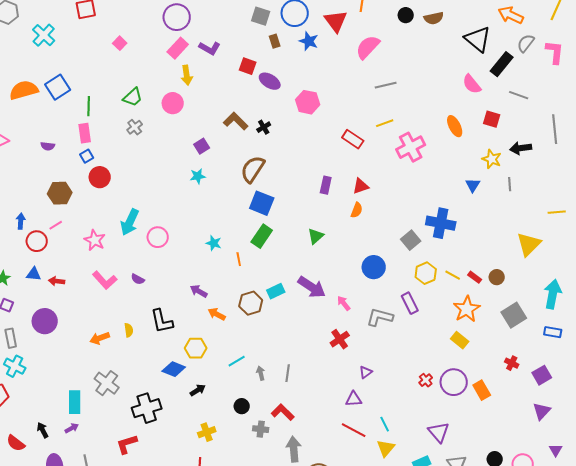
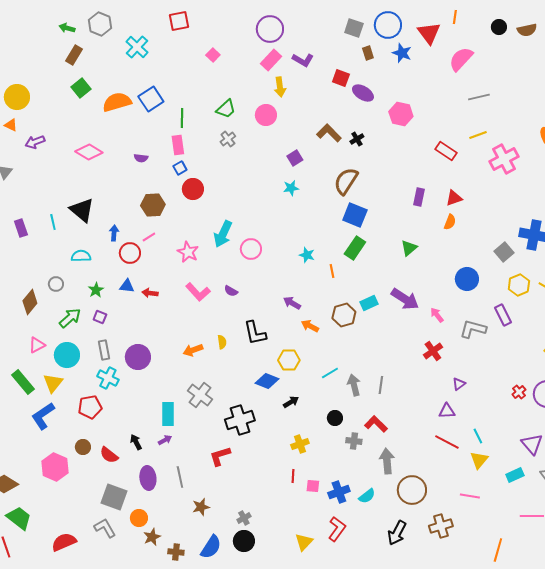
purple circle: (45, 321) -> (138, 357), moved
gray arrow: (261, 373) -> (354, 385), size x1.5

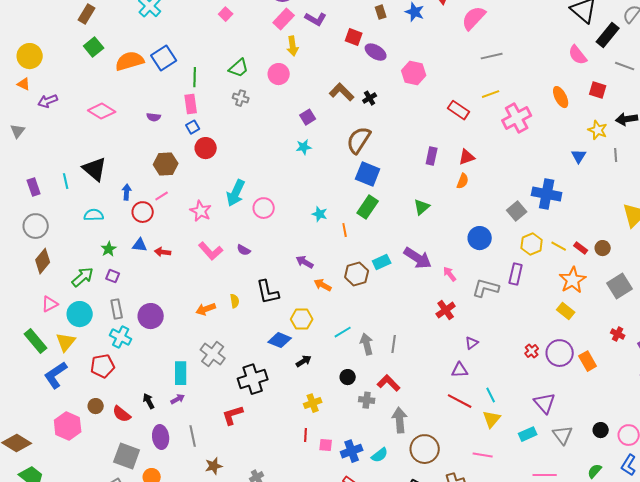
gray cross: (228, 139) -> (241, 98), turned -35
gray circle: (56, 284) -> (36, 226), moved, size x1.6
purple rectangle: (503, 315) -> (516, 274), turned 40

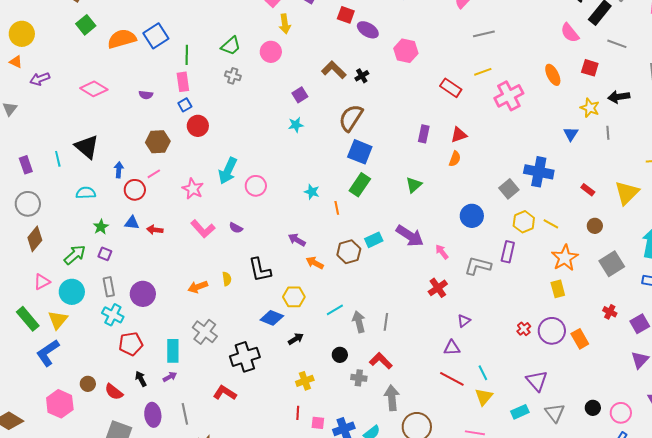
red rectangle: (581, 248) -> (588, 190), moved
yellow rectangle: (566, 311) -> (558, 289), turned 36
red pentagon: (103, 366) -> (131, 344), moved
red L-shape: (233, 415) -> (225, 393), turned 50

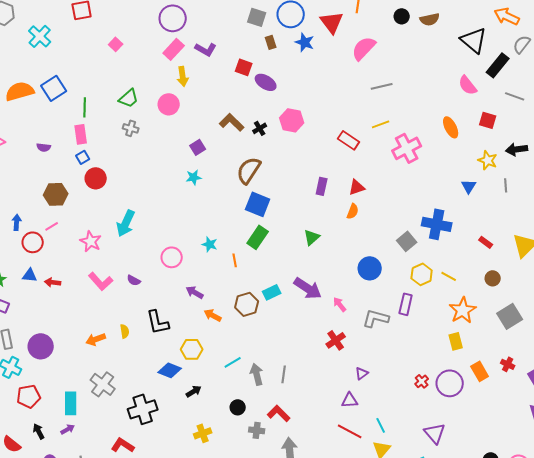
pink hexagon: (406, 51) -> (292, 120), moved
pink circle: (256, 186) -> (172, 257), moved
orange rectangle: (580, 339) -> (480, 371), moved

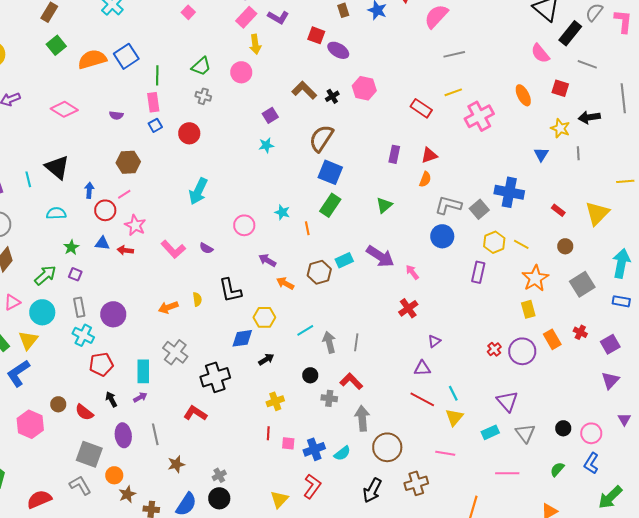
red circle: (96, 178) -> (189, 133), moved
pink star: (91, 241) -> (135, 225), moved
gray L-shape: (376, 318) -> (448, 205), moved
blue diamond: (170, 370) -> (242, 338), turned -30

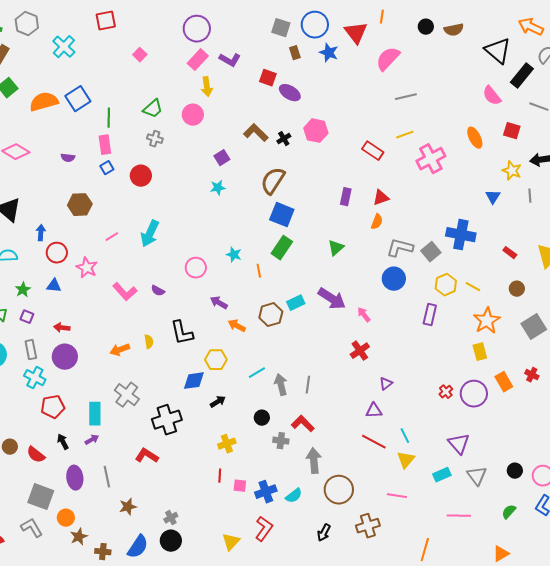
pink line: (124, 194) -> (112, 237), moved
red arrow: (125, 250) -> (62, 328), moved
black arrow: (372, 490) -> (324, 533), size x0.7

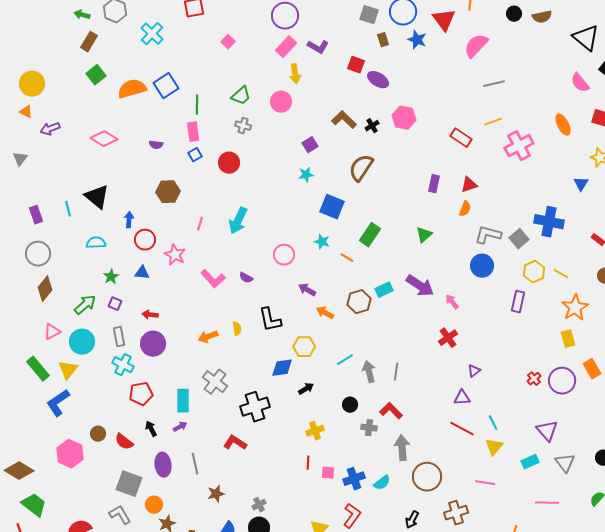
blue square: (282, 215) -> (332, 207), moved
pink line: (112, 237) -> (200, 224), turned -40
orange line: (259, 271) -> (347, 258), turned -48

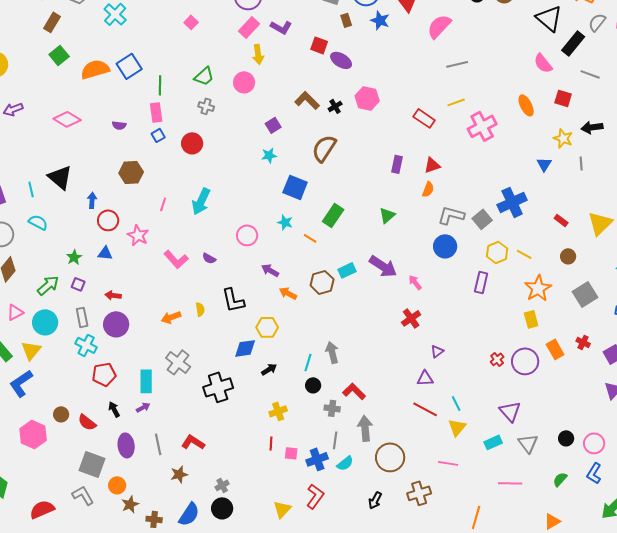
blue cross: (549, 222) -> (512, 202), turned -36
cyan semicircle: (96, 243) -> (38, 222), moved, turned 30
cyan line: (345, 360) -> (308, 362), moved, turned -42
gray line: (396, 372) -> (335, 440), moved
red L-shape: (235, 443) -> (193, 442), moved

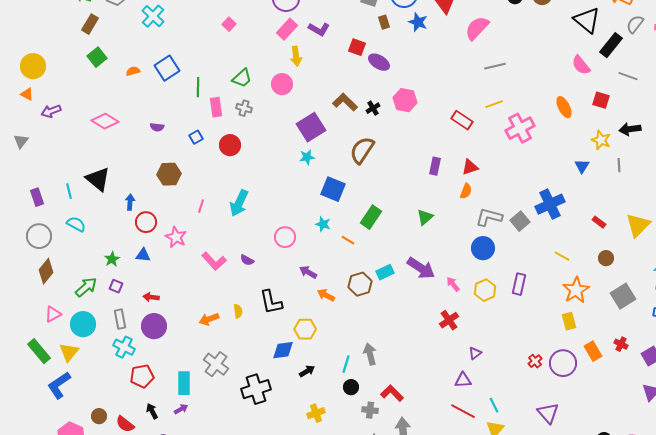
orange semicircle: (95, 69) -> (133, 71), size x0.5
pink rectangle: (156, 112) -> (216, 107), moved
purple square: (273, 125) -> (311, 127), size x1.8
yellow hexagon: (497, 252) -> (485, 290), moved

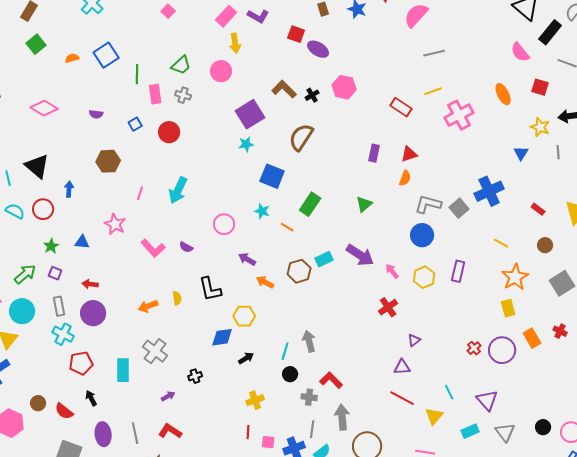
red circle: (146, 222) -> (43, 209), moved
black cross: (256, 389) -> (195, 376), size x0.5
cyan line: (494, 405) -> (449, 392), moved
purple arrow: (181, 409) -> (168, 396), moved

